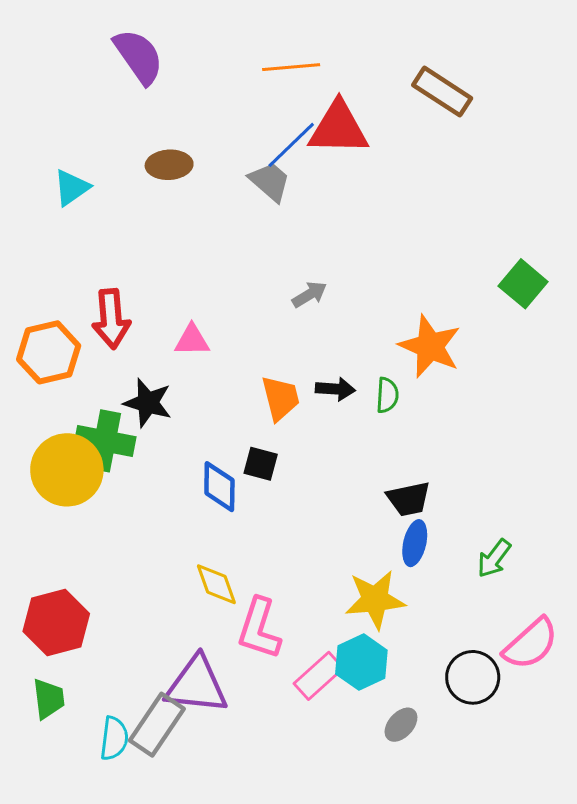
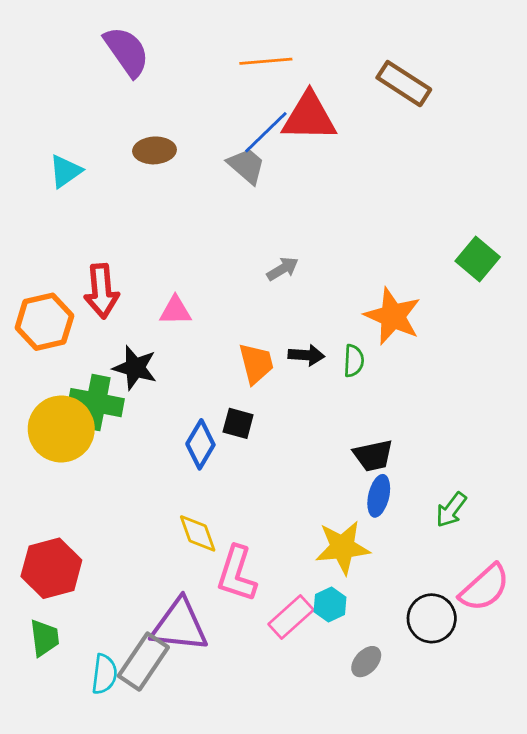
blue diamond: (219, 487) -> (200, 444), turned 30
cyan hexagon: (361, 662) -> (330, 604), size x0.7

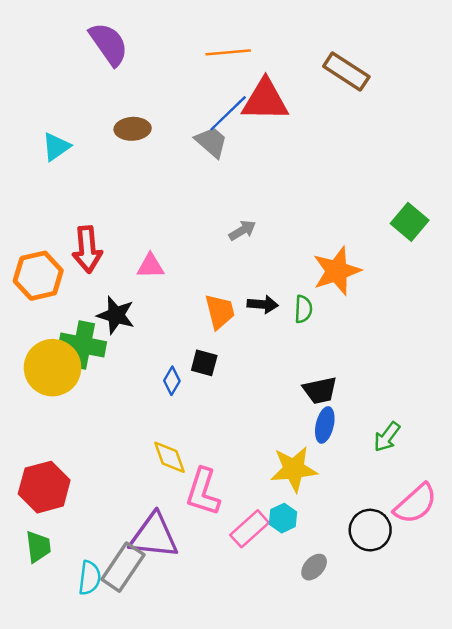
orange star: (393, 316) -> (337, 271), turned 30
blue diamond: (200, 444) -> (172, 381), size x0.7

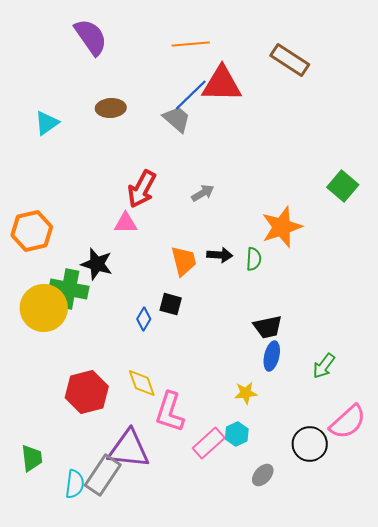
red arrow: (87, 249) -> (142, 189), moved, turned 33
yellow star: (294, 469) -> (246, 393), size x0.6
red hexagon: (44, 487) -> (87, 392), moved

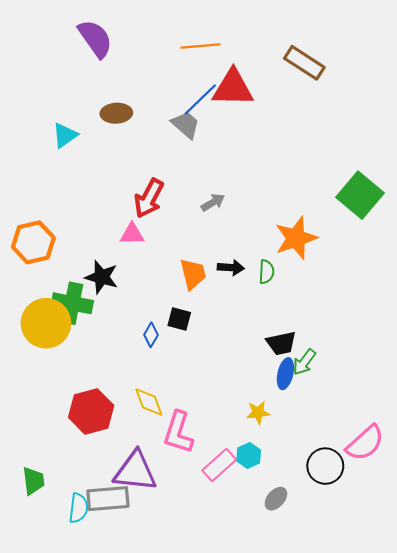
cyan triangle: (47, 123) -> (65, 135), moved
green square: (343, 186) -> (360, 195), size x1.4
green arrow: (324, 366) -> (304, 362), moved
gray rectangle: (103, 475) -> (108, 499), turned 51

